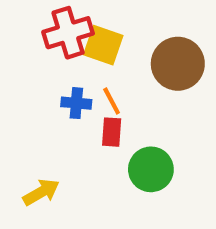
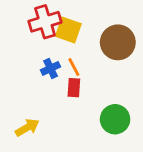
blue cross: (76, 103) -> (51, 68), turned -30
green circle: (151, 169) -> (115, 119), moved

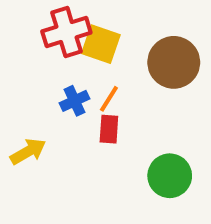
orange line: (74, 67) -> (109, 99), turned 60
yellow arrow: (27, 127) -> (28, 151), moved

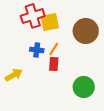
yellow square: (101, 44) -> (50, 22), turned -30
blue cross: (75, 101) -> (37, 50), turned 32

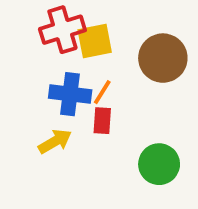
blue cross: (37, 50) -> (70, 94), size x1.5
yellow arrow: (14, 75) -> (55, 141), moved

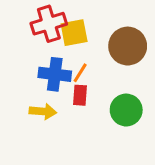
yellow arrow: (55, 141) -> (43, 111), turned 35
green circle: (159, 164) -> (126, 110), moved

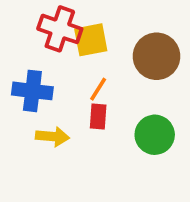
red cross: (49, 24) -> (60, 29), turned 36
blue cross: (55, 74) -> (32, 91), moved

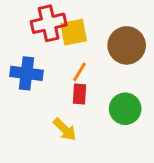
red cross: (60, 29) -> (49, 23), turned -32
yellow arrow: (52, 137) -> (65, 129), moved, turned 40

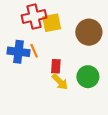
orange line: (80, 72) -> (34, 51), moved, turned -56
yellow arrow: (65, 129) -> (60, 82), moved

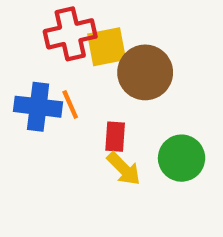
brown circle: (89, 32) -> (145, 72), moved

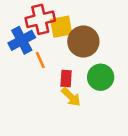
blue cross: (38, 107) -> (22, 40), moved, turned -35
green circle: (182, 158) -> (101, 77), moved

